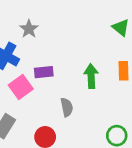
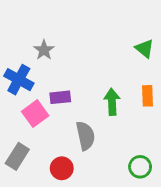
gray semicircle: (67, 107) -> (85, 136), size x1.4

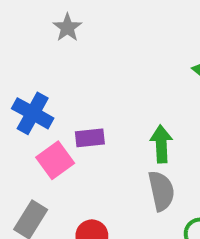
gray star: (44, 50) -> (67, 28), moved
gray semicircle: (85, 136) -> (161, 191), moved

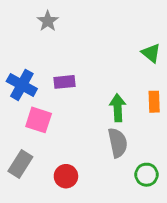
purple rectangle: (90, 138) -> (64, 82), moved
pink square: (55, 160) -> (39, 120), turned -36

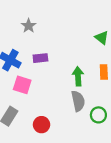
gray star: (48, 21) -> (29, 26), moved
green circle: (147, 175) -> (98, 115), moved

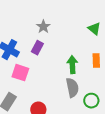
gray star: (29, 26) -> (43, 27), moved
purple rectangle: (40, 58) -> (37, 48), turned -56

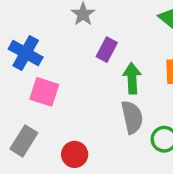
purple rectangle: (37, 48) -> (107, 50), moved

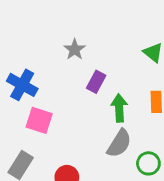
gray semicircle: (132, 117) -> (119, 143), turned 44

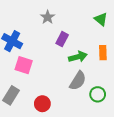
green arrow: (119, 108) -> (78, 57), turned 78

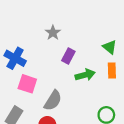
green triangle: (101, 19) -> (110, 47), moved
gray semicircle: (78, 81) -> (53, 101), moved

